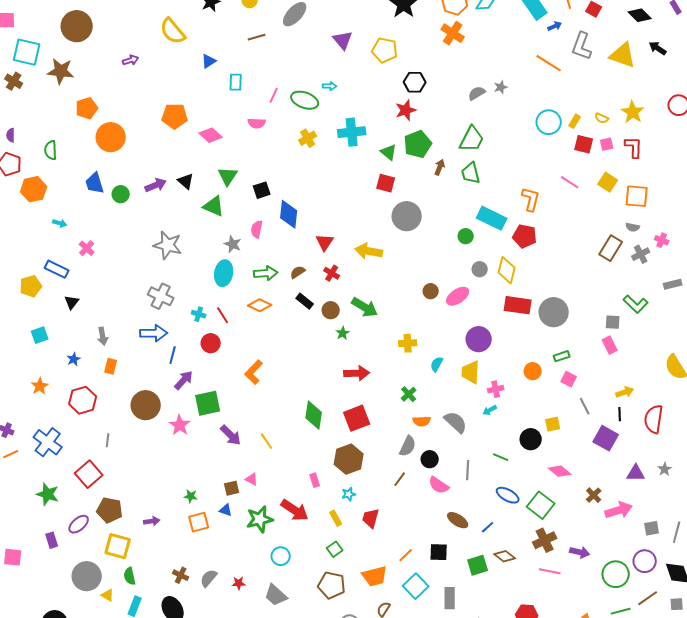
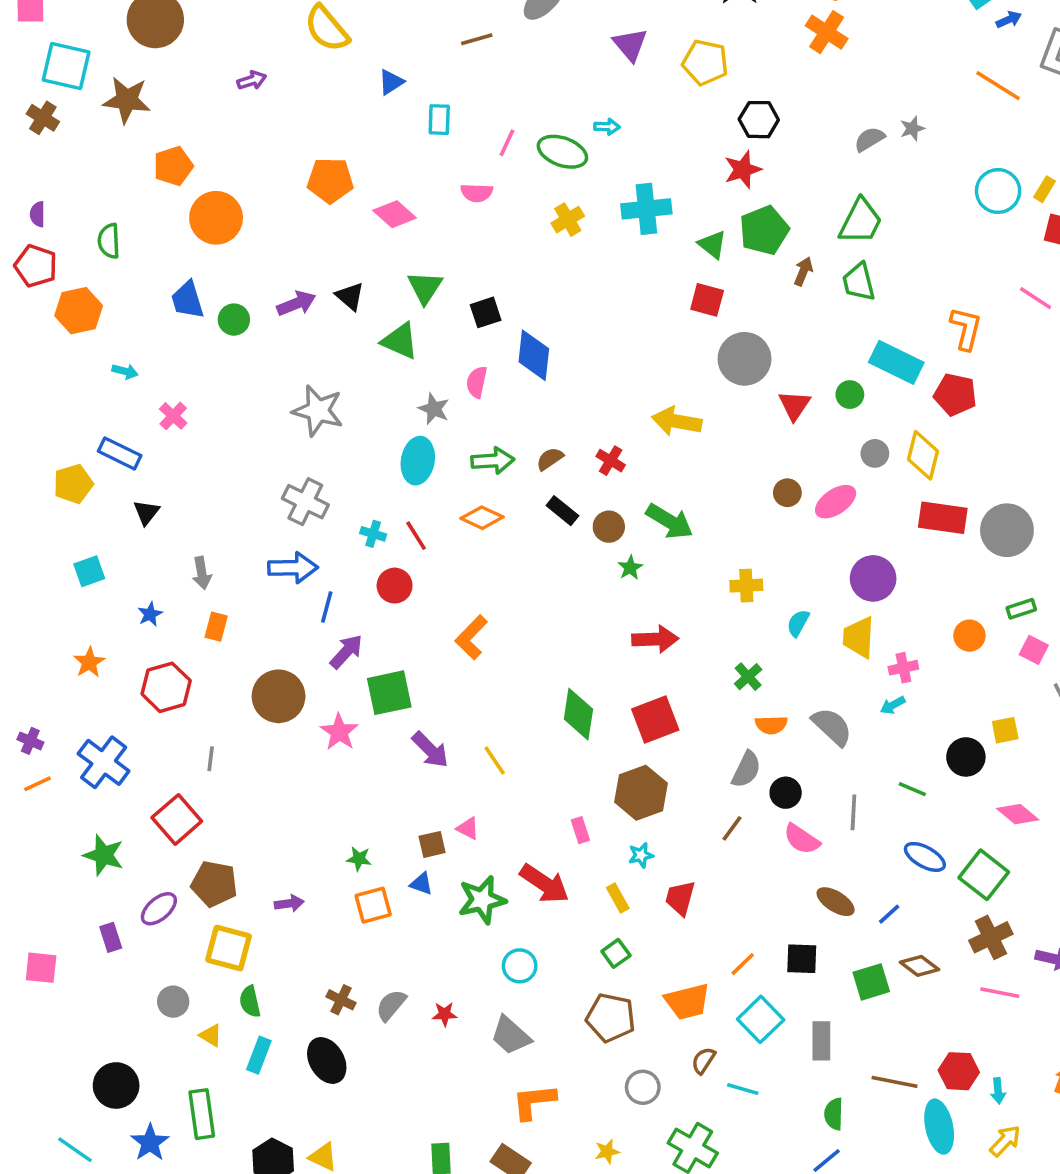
red triangle: (325, 242) -> (795, 405), moved
gray circle: (87, 576) -> (173, 1002), size x0.6

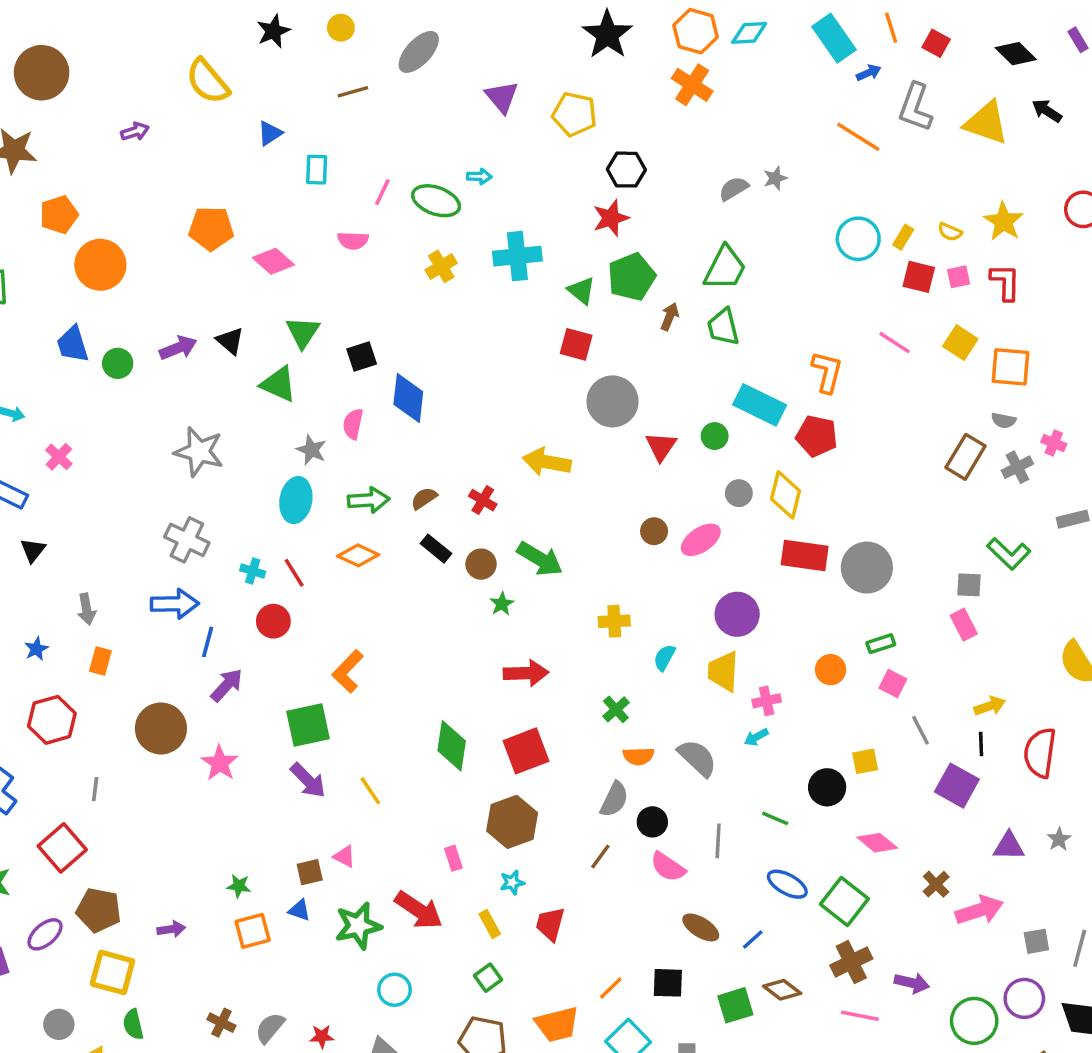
green square: (389, 693) -> (308, 725), moved

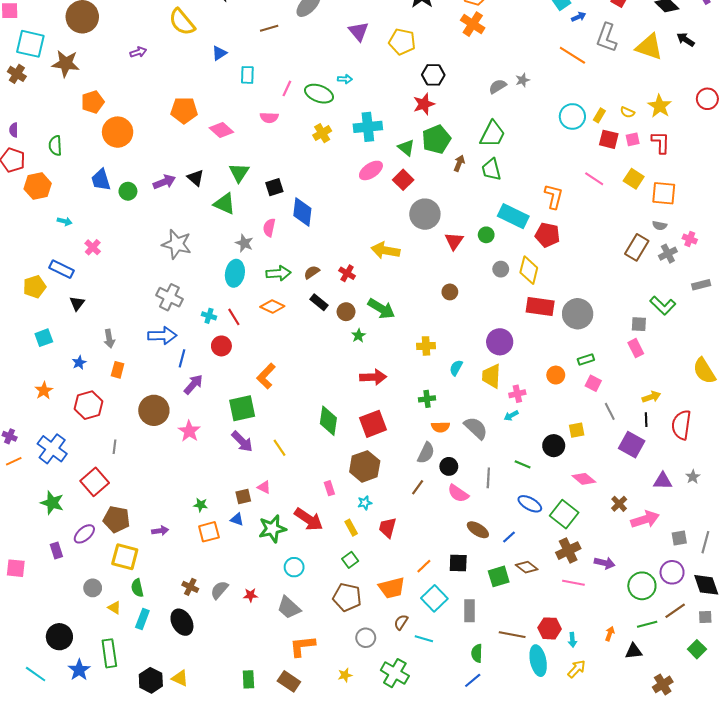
red square: (576, 344) -> (403, 180), turned 30
pink ellipse: (701, 540) -> (371, 170), moved
green cross: (616, 709) -> (427, 399), turned 35

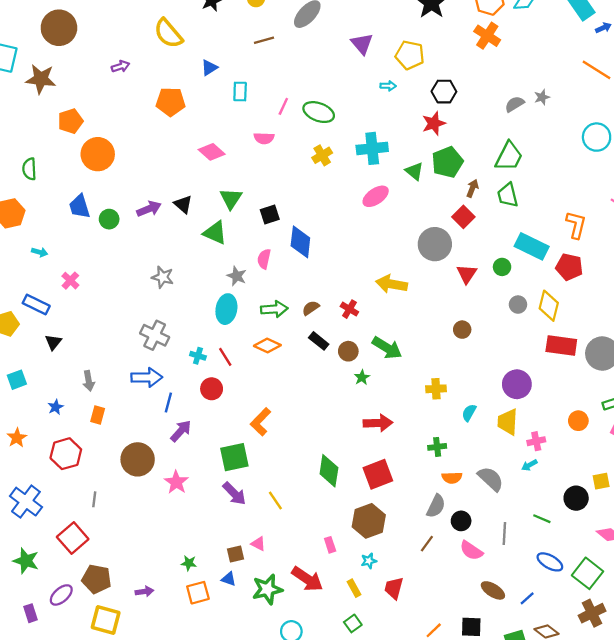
cyan arrow: (345, 79) -> (388, 86), moved
orange pentagon: (184, 110) -> (171, 102), moved
red square: (403, 180) -> (463, 217), moved
gray star: (177, 244) -> (163, 277), size x0.7

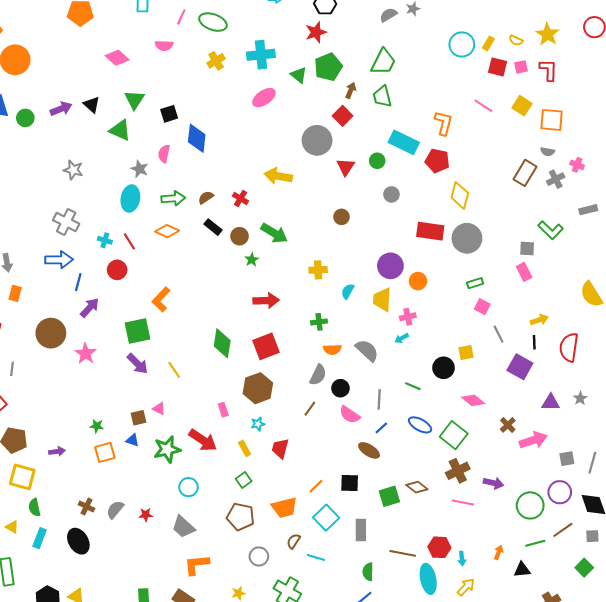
yellow diamond: (549, 306) -> (460, 195), moved
orange circle: (578, 421) -> (418, 281), moved
blue line: (527, 598) -> (381, 428), moved

